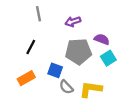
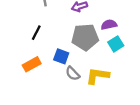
purple semicircle: (102, 39) -> (109, 25), turned -32

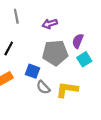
purple semicircle: (109, 25) -> (78, 41), turned -56

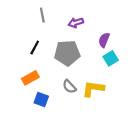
gray pentagon: (55, 53) -> (67, 53), moved
blue square: (32, 71) -> (41, 100), moved

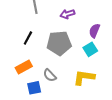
cyan square: (111, 58) -> (90, 49), moved
gray semicircle: (69, 87) -> (50, 75), moved
blue square: (41, 100) -> (34, 88), turned -32

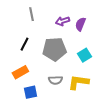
purple semicircle: (94, 31) -> (80, 24), moved
gray semicircle: (50, 75) -> (55, 80), moved, turned -48

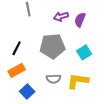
black line: (24, 44) -> (17, 48), moved
blue square: (30, 92) -> (27, 92), turned -32

